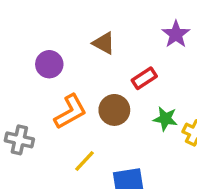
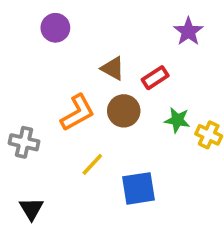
brown triangle: (104, 43) -> (113, 68), moved
purple circle: (49, 64) -> (55, 28), moved

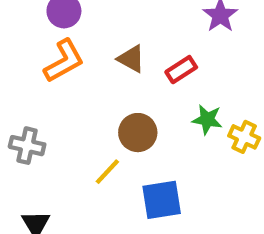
brown circle: (124, 111) -> (138, 133), moved
orange L-shape: (78, 113) -> (64, 61), moved

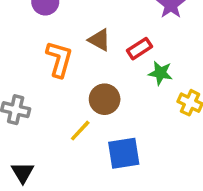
orange L-shape: (64, 61) -> (59, 59), moved, turned -45
green star: (207, 120) -> (160, 73), moved

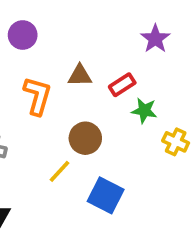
brown triangle: (99, 40) -> (80, 76), turned -30
blue square: (124, 153) -> (106, 195), turned 36

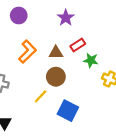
purple star: (155, 39) -> (66, 18), moved
brown triangle: (80, 76) -> (56, 53), moved
orange L-shape: (37, 96) -> (27, 52), turned 30

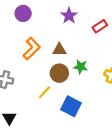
red rectangle: (78, 45) -> (100, 26), moved
green star: (91, 60) -> (81, 67), moved

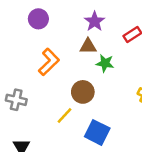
brown triangle: (59, 50) -> (88, 46), moved
green star: (81, 67) -> (105, 63), moved

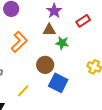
yellow line: (65, 115) -> (23, 91), moved
blue square: (97, 132) -> (58, 83), moved

